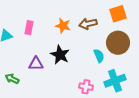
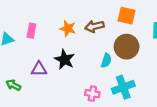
orange square: (118, 14) -> (127, 16), turned 30
cyan semicircle: (99, 56) -> (106, 61), turned 40

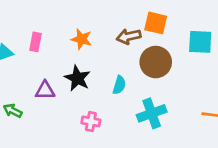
brown arrow: (94, 26) -> (129, 36), moved
cyan semicircle: (106, 61) -> (119, 85), moved
pink cross: (92, 94) -> (91, 121), moved

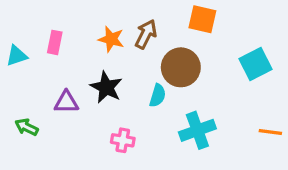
brown arrow: (129, 36) -> (146, 34), moved, turned 130
cyan square: (200, 42) -> (255, 64), moved, turned -30
brown circle: (156, 62) -> (181, 67), moved

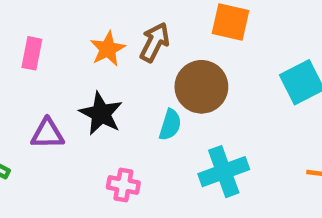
orange star: (111, 39) -> (108, 49), turned 30

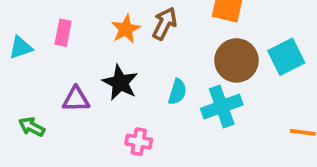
brown circle: (201, 87) -> (236, 60), moved
cyan cross: (224, 172) -> (222, 107), moved

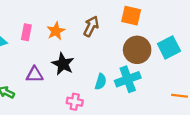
orange star: (126, 29) -> (56, 31), moved
cyan semicircle: (177, 92) -> (101, 82), moved

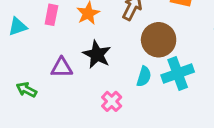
brown circle: (137, 50) -> (159, 40), moved
pink cross: (75, 102) -> (112, 101), turned 35

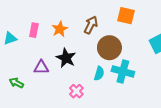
cyan cross: (178, 74) -> (123, 71), turned 35

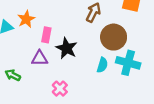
orange star: (60, 29) -> (26, 19), moved
pink rectangle: (34, 30) -> (46, 35), moved
pink cross: (76, 91) -> (60, 89), moved

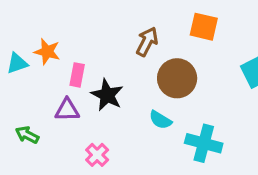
orange star: (26, 19) -> (47, 52), turned -30
cyan cross: (128, 63) -> (204, 143), moved
cyan semicircle: (102, 65) -> (160, 120), turned 104

